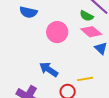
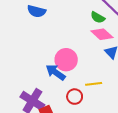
pink circle: (57, 32) -> (66, 60), moved

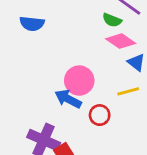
yellow line: (94, 84) -> (128, 91), moved
red circle: (75, 97) -> (100, 115), moved

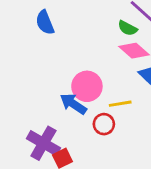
blue semicircle: (32, 24) -> (45, 22), turned 55
yellow line: (128, 91) -> (120, 104), moved

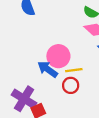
yellow line: (120, 104) -> (74, 70), moved

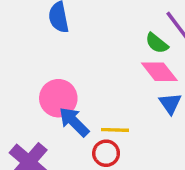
pink circle: (58, 56) -> (58, 98), moved

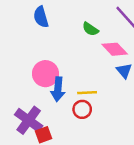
green semicircle: (157, 43) -> (90, 29), moved
blue arrow: (74, 122) -> (58, 89), turned -125

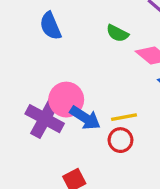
blue arrow: (58, 89) -> (85, 118), turned -55
purple cross: (29, 120) -> (45, 119), moved

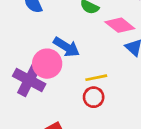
blue arrow: (85, 118) -> (66, 47), moved

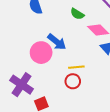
purple cross: (29, 80) -> (22, 85), moved

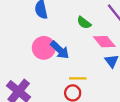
pink circle: (41, 53) -> (44, 48), moved

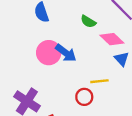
yellow line: (78, 78) -> (99, 81), moved

